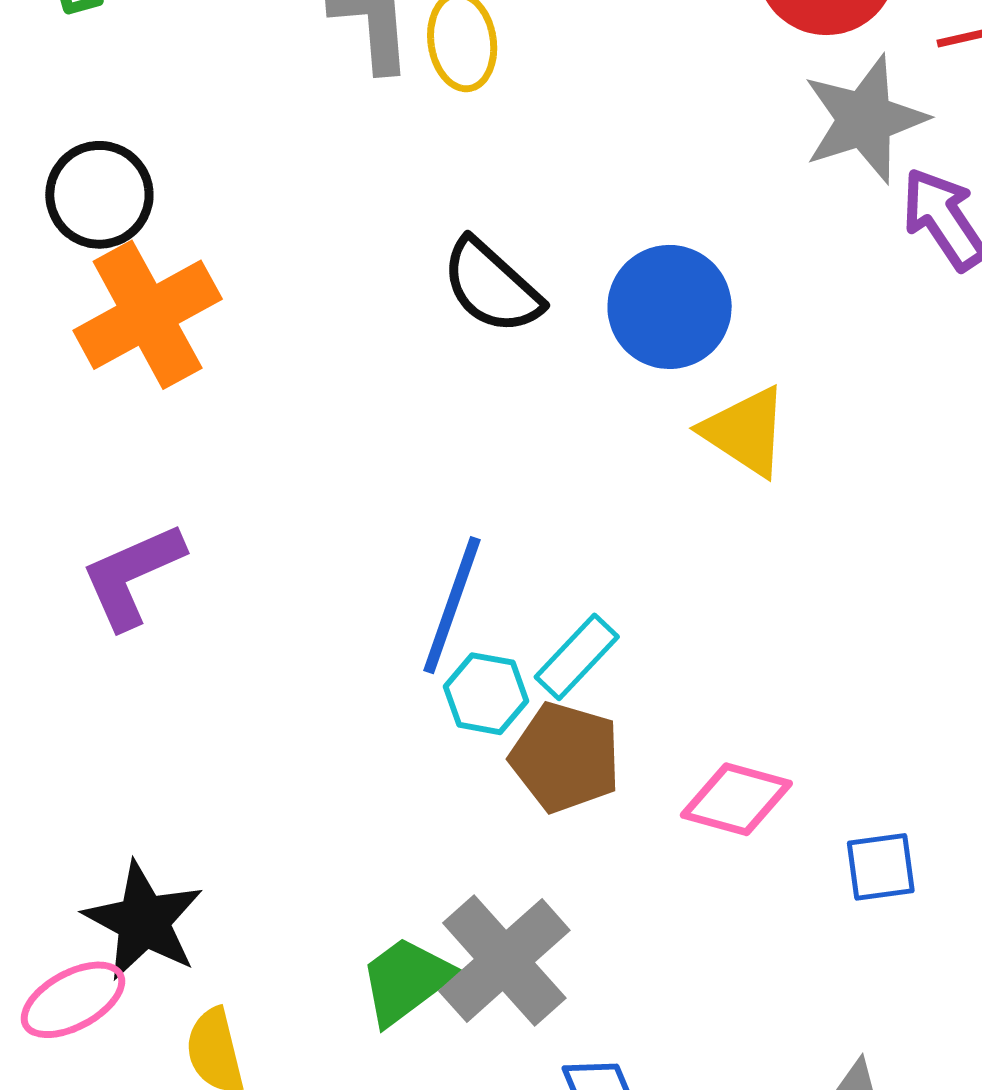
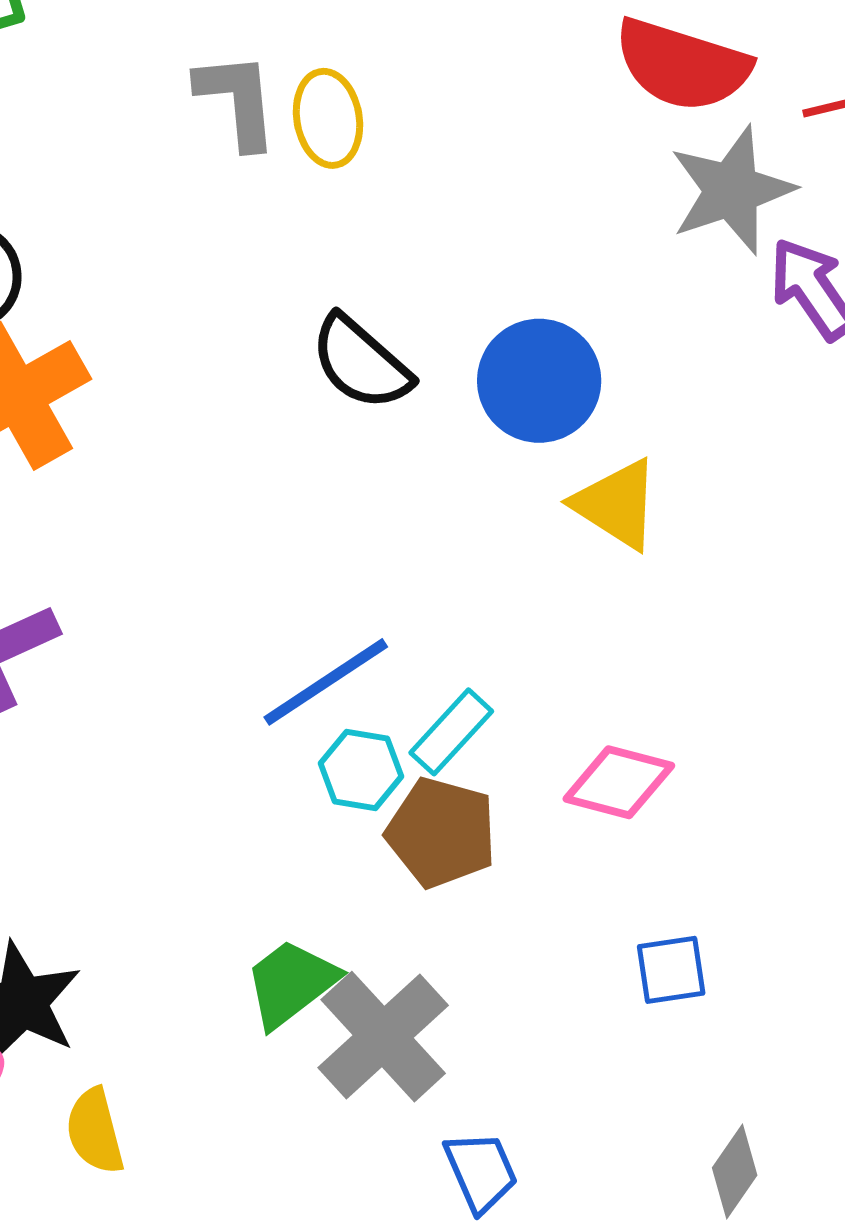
blue line: (452, 605) -> (326, 682), turned 38
pink diamond: (736, 799) -> (619, 782), moved
blue square: (881, 867) -> (671, 970), moved
green trapezoid: (406, 981) -> (291, 983), moved

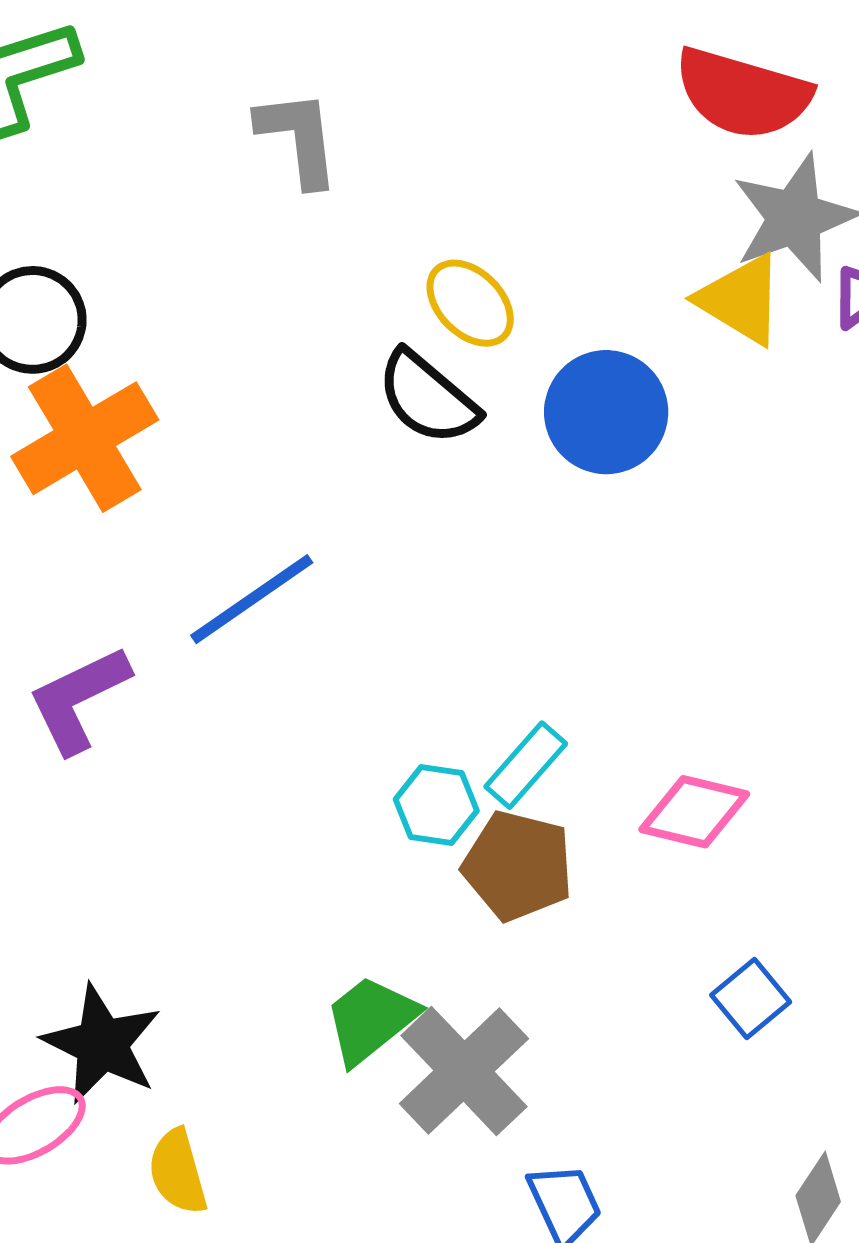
yellow ellipse: (328, 118) -> (470, 303), moved, turned -34
yellow triangle: (617, 504) -> (741, 300), moved
blue line: (326, 682) -> (252, 599), moved
blue square: (671, 970) -> (751, 998), turned -30

